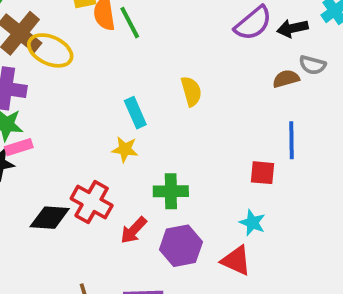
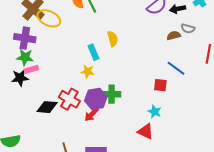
yellow semicircle: (191, 91) -> (113, 39), moved
blue line: (291, 140) -> (176, 68), turned -54
purple hexagon: (181, 246) -> (96, 99), moved

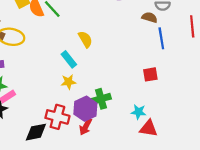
brown semicircle: (174, 36) -> (150, 17), turned 48
blue line: (176, 68) -> (161, 38), moved, turned 60
cyan star: (155, 112) -> (139, 112), moved

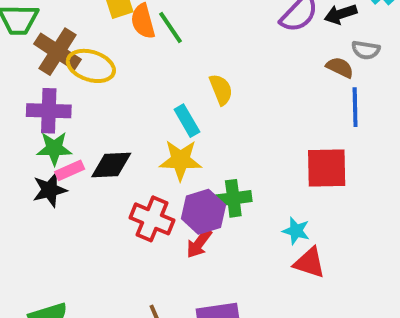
red square: (150, 74) -> (327, 168), size x1.6
yellow star: (68, 82) -> (180, 160), size x1.5
black diamond: (36, 132) -> (111, 165), moved

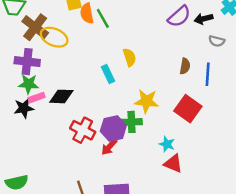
brown semicircle: (340, 67) -> (185, 66), moved, turned 70
yellow star: (180, 160) -> (146, 101), moved
red square: (327, 168) -> (188, 109), turned 32

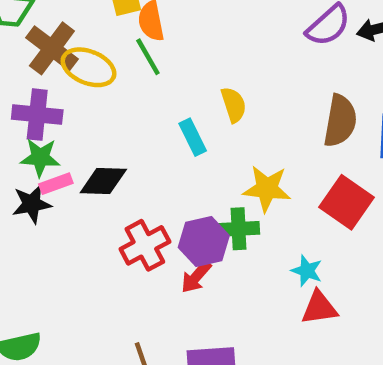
green line: (103, 18) -> (148, 57), moved
brown semicircle: (185, 66) -> (340, 121), size x1.6
red cross: (83, 130) -> (145, 245), turned 35
red triangle: (173, 164) -> (319, 308), turned -30

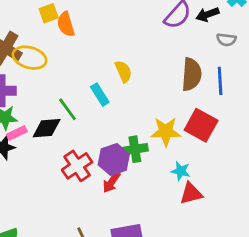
green line: (148, 57) -> (67, 109), moved
yellow star: (267, 189) -> (166, 132), moved

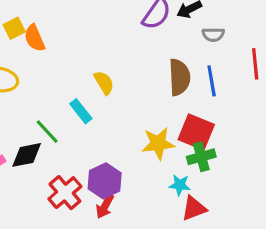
green cross: (135, 149) -> (201, 157), moved

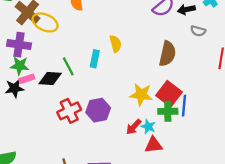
blue line: (212, 81) -> (184, 106), moved
cyan rectangle: (81, 111) -> (95, 59), turned 35
red arrow: (105, 206) -> (134, 127), moved

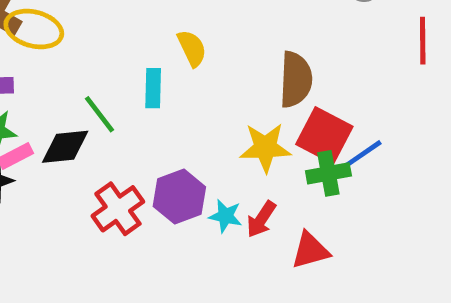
brown semicircle: (167, 54) -> (296, 80), moved
blue line: (184, 106) -> (361, 155), turned 60
cyan star: (148, 127) -> (225, 216), moved

